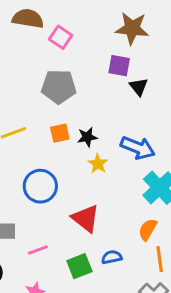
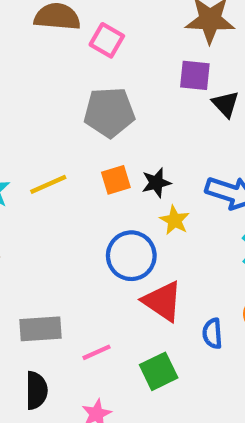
blue circle: (40, 186) -> (131, 256), moved
blue semicircle: (112, 257) -> (212, 333), moved, turned -78

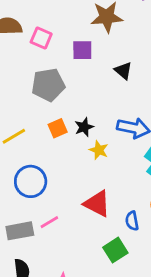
purple square: (195, 75) -> (82, 50), moved
blue circle: (131, 256) -> (31, 181), moved
pink line: (96, 352) -> (49, 222), moved
green square: (159, 371) -> (115, 250), moved

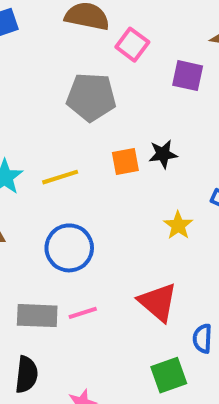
gray pentagon: (48, 85) -> (91, 97), moved
black star: (84, 127) -> (163, 154), moved
orange square: (58, 128) -> (125, 162), moved

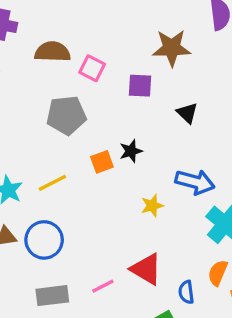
yellow star: (178, 225) -> (152, 206), turned 30
blue circle: (69, 248) -> (44, 240), moved
pink line: (83, 313) -> (103, 286), moved

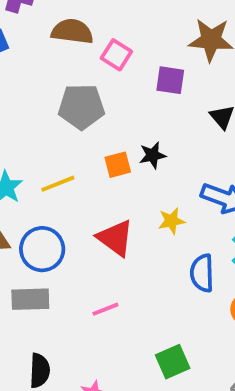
red triangle: (146, 269) -> (115, 238), moved
blue semicircle: (186, 292) -> (202, 273), moved, size x1.4
gray rectangle: (52, 296) -> (30, 299), moved

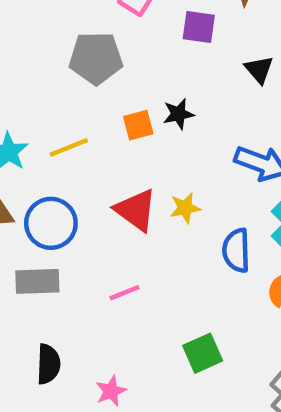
yellow star: (171, 221) -> (185, 208), moved

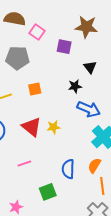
black star: (178, 114) -> (75, 86), moved
blue semicircle: (236, 250) -> (68, 169), moved
green square: (203, 353) -> (48, 192), moved

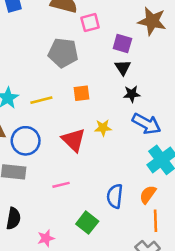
pink square: (37, 32) -> (90, 23), turned 35
black triangle: (90, 67) -> (123, 68), moved
yellow star: (54, 127) -> (103, 128), moved
green square: (48, 192) -> (87, 223), turned -36

